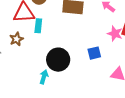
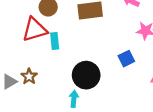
brown star: (16, 39) -> (29, 76), moved

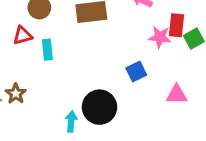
red triangle: (35, 30) -> (23, 36), size x0.6
black circle: (86, 75) -> (100, 107), moved

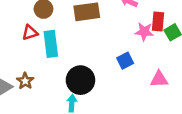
cyan rectangle: (47, 50) -> (51, 44), size x1.5
black circle: (100, 107) -> (80, 80), moved

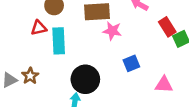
red rectangle: (158, 22) -> (167, 27), turned -42
pink star: (144, 32) -> (112, 31), moved

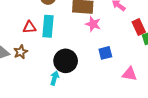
red triangle: (39, 28) -> (29, 27), moved

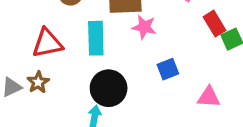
cyan rectangle: (48, 26) -> (96, 38), moved
red triangle: (29, 27) -> (47, 43), size x1.5

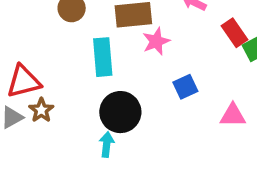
pink star: (144, 27) -> (156, 41), turned -30
red triangle: (47, 43) -> (24, 81), moved

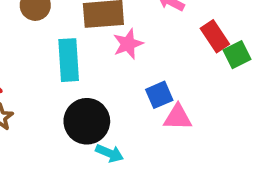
pink triangle: (233, 115) -> (178, 117), moved
cyan arrow: (107, 144) -> (110, 153), moved, turned 105

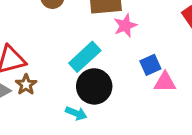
cyan rectangle: (69, 60) -> (85, 57), moved, turned 52
cyan arrow: (110, 153) -> (76, 113), moved

